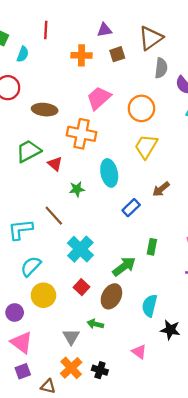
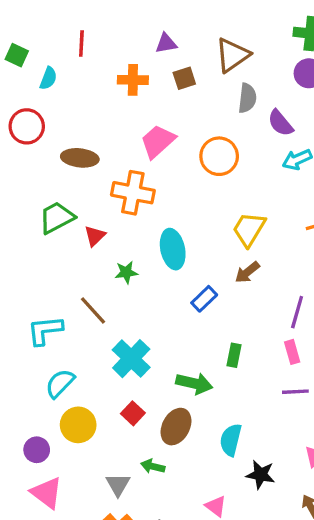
yellow trapezoid: (146, 146) -> (249, 229), moved
red triangle: (55, 164) -> (95, 236), turned 35
green arrow: (124, 266) -> (194, 383), turned 50

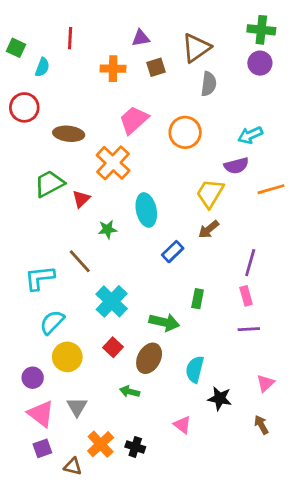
purple semicircle: (280, 123) -> (236, 166), moved, turned -65
orange cross: (133, 193) -> (113, 163), turned 32
gray triangle: (118, 485) -> (77, 407), moved

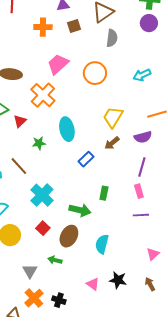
purple semicircle: (236, 166) -> (143, 137), moved
black star: (220, 398) -> (118, 280), moved
gray triangle: (77, 407) -> (30, 271), moved

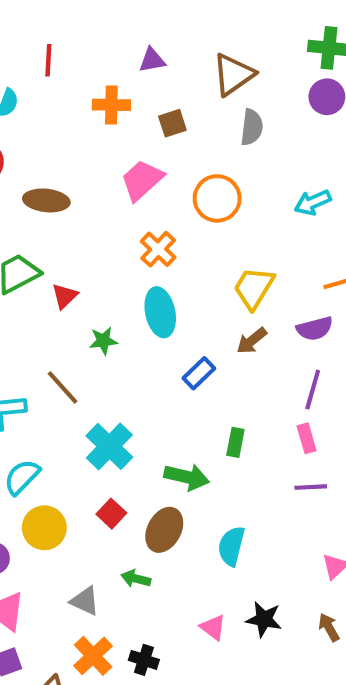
brown square: (74, 26) -> (172, 123), moved
orange cross: (43, 95) -> (158, 249), moved, size x0.7
gray triangle: (30, 271) -> (85, 601), turned -35

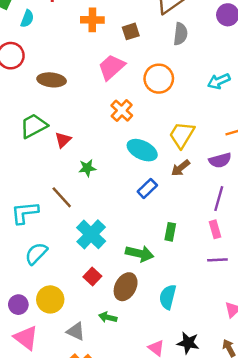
cyan ellipse: (160, 312) -> (142, 150), moved, turned -52
yellow circle: (44, 528) -> (50, 299), moved

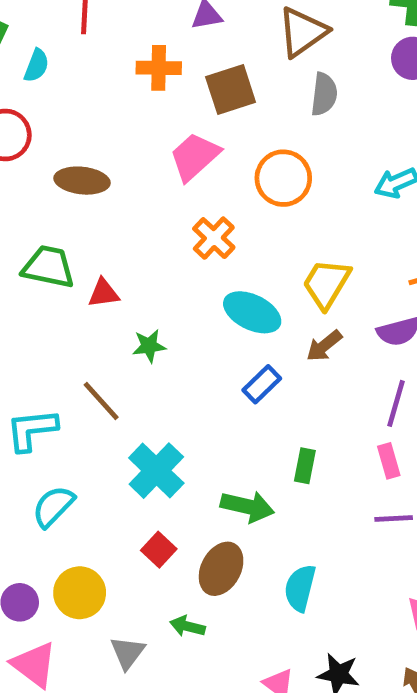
brown square: (131, 31) -> (231, 89), size x1.5
green trapezoid: (34, 126) -> (48, 267), turned 40
red triangle: (63, 140) -> (104, 293), turned 36
gray triangle: (76, 331) -> (128, 653), turned 42

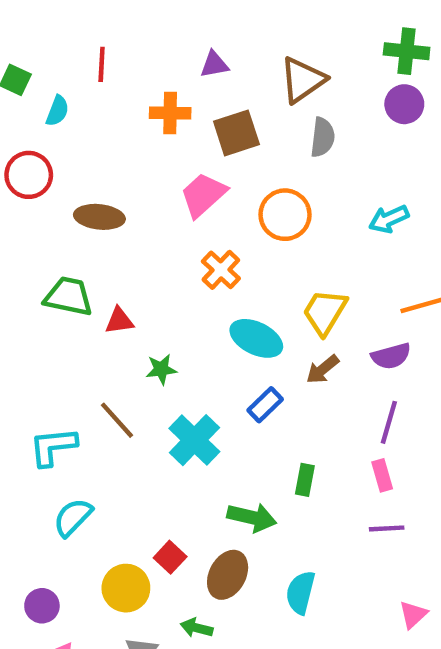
cyan cross: (156, 471) -> (194, 440), moved
yellow circle: (80, 593) -> (126, 588), moved

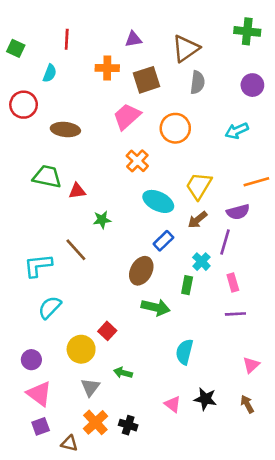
purple circle: (404, 104) -> (252, 85), moved
cyan semicircle: (57, 111) -> (50, 73), moved
purple line: (389, 422) -> (225, 242), moved
cyan cross: (194, 440) -> (201, 262), moved, size x0.6
brown ellipse: (228, 575) -> (141, 271), moved

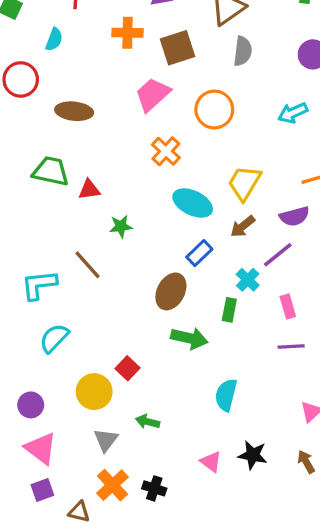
purple line: (225, 242) -> (278, 255), turned 35

